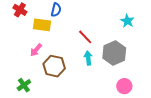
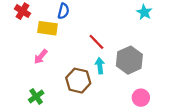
cyan star: (127, 21) -> (144, 12), moved
brown hexagon: (54, 66) -> (78, 81), moved
green cross: (24, 85) -> (36, 96), moved

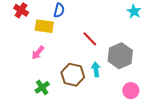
cyan arrow: (100, 66) -> (96, 69), moved
green cross: (36, 96) -> (42, 87), moved

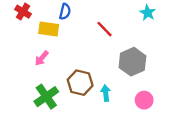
red line: (90, 39) -> (105, 29), moved
cyan arrow: (96, 69) -> (106, 93), moved
green cross: (42, 87) -> (46, 97), size x1.5

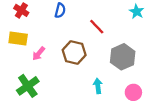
yellow rectangle: (49, 29) -> (18, 38), moved
brown hexagon: (80, 83) -> (74, 52), moved
green cross: (46, 97) -> (28, 86), moved

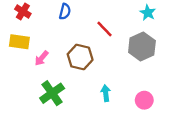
gray hexagon: (123, 57) -> (142, 46), moved
green cross: (28, 86) -> (52, 93), moved

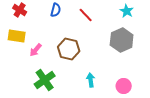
red line: (105, 29) -> (86, 15), moved

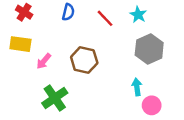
cyan star: (127, 11) -> (138, 15), moved
cyan arrow: (91, 80) -> (137, 87), moved

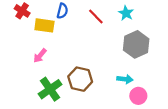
yellow rectangle: (20, 44) -> (44, 25), moved
brown hexagon: (84, 60) -> (80, 79), moved
cyan arrow: (137, 87) -> (125, 79), turned 104

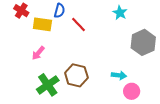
red line: (96, 17) -> (79, 24), moved
gray hexagon: (136, 44) -> (143, 42), moved

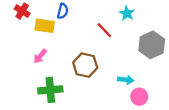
red line: (79, 24) -> (104, 30), moved
brown hexagon: (76, 75) -> (85, 65), moved
green cross: (48, 85) -> (50, 90), turned 30

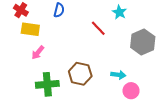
yellow rectangle: (45, 26) -> (30, 29), moved
brown hexagon: (85, 65) -> (80, 74), moved

